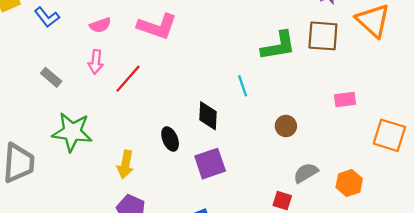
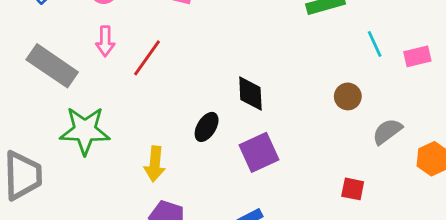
gray rectangle: (51, 77) -> (52, 66), size x1.8
cyan line: (243, 86) -> (375, 44), moved
black ellipse: (170, 139) -> (207, 127), turned 60
gray semicircle: (306, 173) -> (387, 131), moved

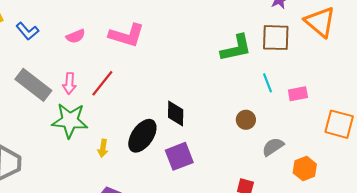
pink arrow: (105, 41) -> (69, 84), moved
black ellipse: (207, 127) -> (142, 136), size x1.6
green star: (85, 131) -> (70, 121), moved
yellow arrow: (155, 164) -> (103, 148), moved, size x0.7

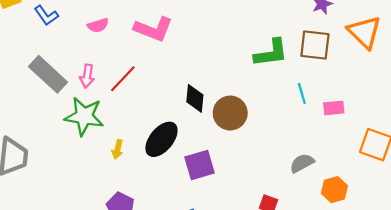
black diamond: (176, 113) -> (195, 98), moved
brown circle: (246, 120) -> (230, 113), moved, size x1.6

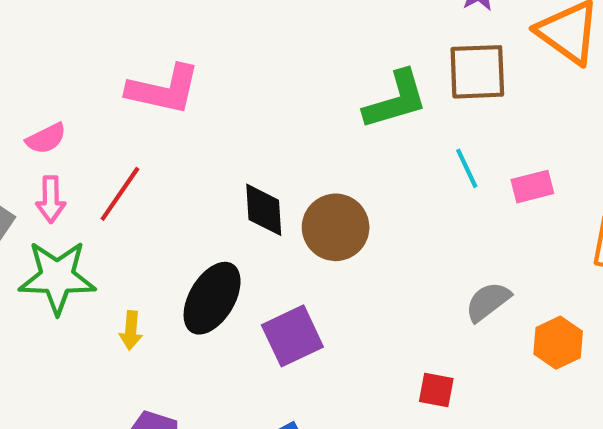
pink semicircle: (98, 25) -> (46, 139), moved

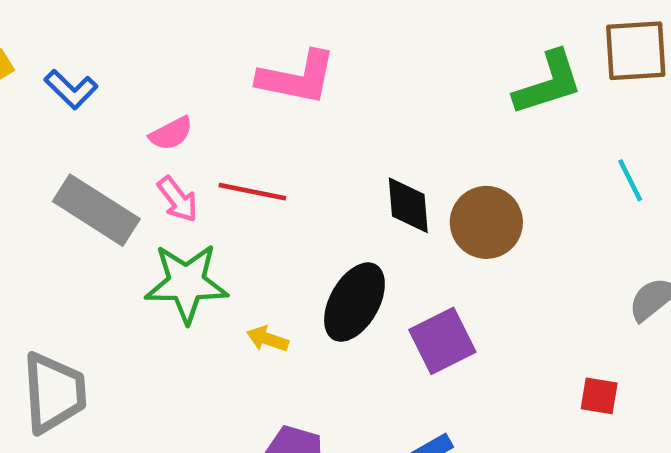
cyan line: (467, 168) -> (630, 180), moved
red line: (120, 194) -> (252, 192), turned 68
pink arrow: (51, 199) -> (178, 199), turned -36
yellow arrow: (131, 330) -> (267, 339), turned 105

